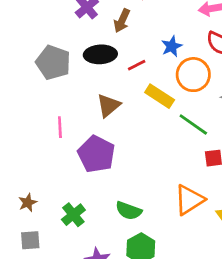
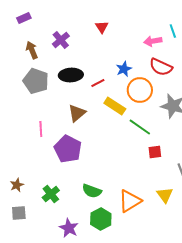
brown arrow: (122, 21) -> (32, 50), moved, turned 132
orange triangle: (189, 200) -> (130, 201), moved

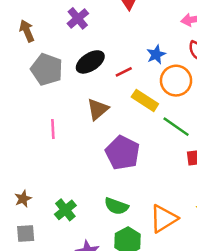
brown arrow: (32, 50) -> (27, 31), moved
black ellipse: (71, 75) -> (90, 62), turned -30
purple pentagon: (68, 149) -> (123, 153), moved

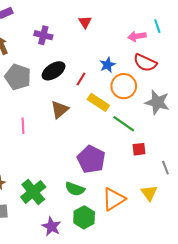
purple cross: (78, 18) -> (43, 35), turned -36
red line: (124, 72) -> (81, 79), turned -32
purple pentagon: (123, 153) -> (91, 159), moved
green cross: (65, 210) -> (33, 192), size x1.4

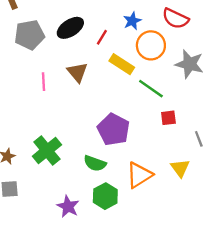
gray pentagon: (18, 77) -> (29, 35), turned -30
brown triangle: (60, 110) -> (77, 72), turned -30
pink line: (23, 126) -> (43, 82), moved
green cross: (33, 192) -> (47, 150), moved

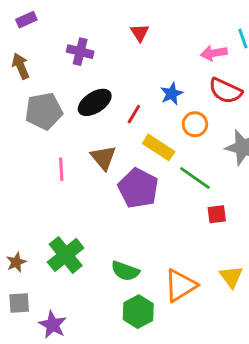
orange circle: (151, 45) -> (195, 124), size x0.7
purple pentagon: (114, 129) -> (138, 188), moved
purple star: (68, 207) -> (53, 325), moved

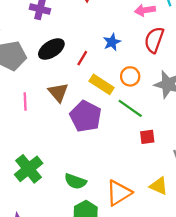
red semicircle: (225, 91) -> (154, 40), turned 85
orange circle: (195, 124) -> (130, 76), moved
yellow triangle: (231, 277) -> (159, 186), turned -30

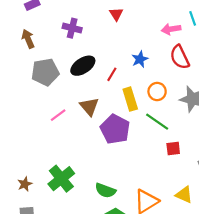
red semicircle: (154, 40) -> (180, 57), turned -45
yellow rectangle: (102, 84) -> (130, 99), turned 40
pink line: (25, 101) -> (58, 115), turned 56

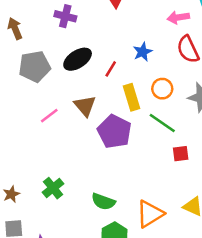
green cross: (61, 179) -> (53, 188), size x0.7

